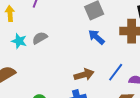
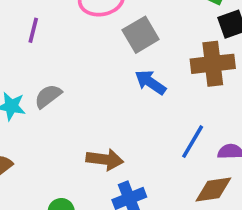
brown arrow: (84, 75) -> (105, 160), moved, turned 30

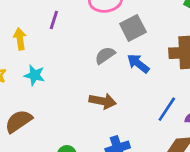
gray semicircle: (48, 96) -> (105, 55), moved
brown arrow: (105, 160) -> (103, 101), moved

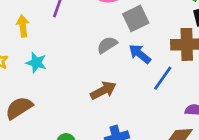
brown arrow: (103, 101) -> (103, 90), turned -40
blue line: (167, 109) -> (163, 78), moved

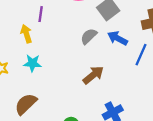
yellow arrow: (23, 26) -> (26, 34), moved

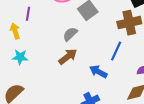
blue arrow: (118, 38) -> (98, 72), moved
brown arrow: (93, 75) -> (68, 57), moved

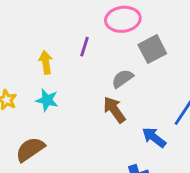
purple line: (28, 14) -> (85, 47), moved
brown arrow: (68, 57) -> (114, 110), turned -96

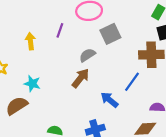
cyan star: (47, 100) -> (32, 84), moved
brown arrow: (114, 110) -> (80, 78), turned 72

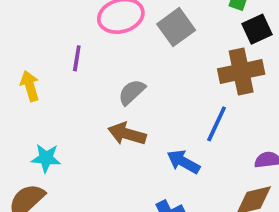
gray square: (110, 34) -> (176, 27), moved
brown arrow: (80, 78) -> (127, 134), turned -102

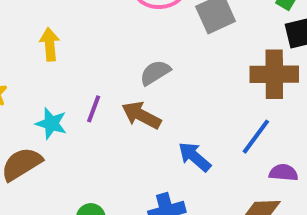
purple line: (77, 58) -> (94, 109), moved
blue line: (217, 124) -> (256, 137), moved

